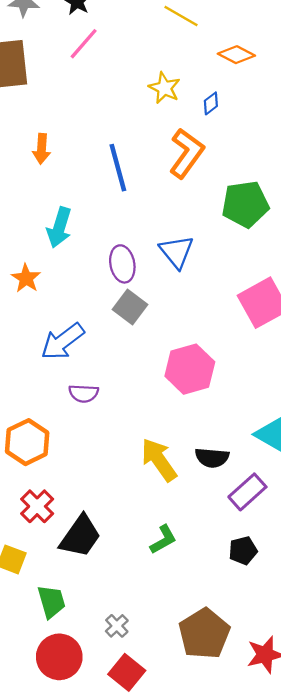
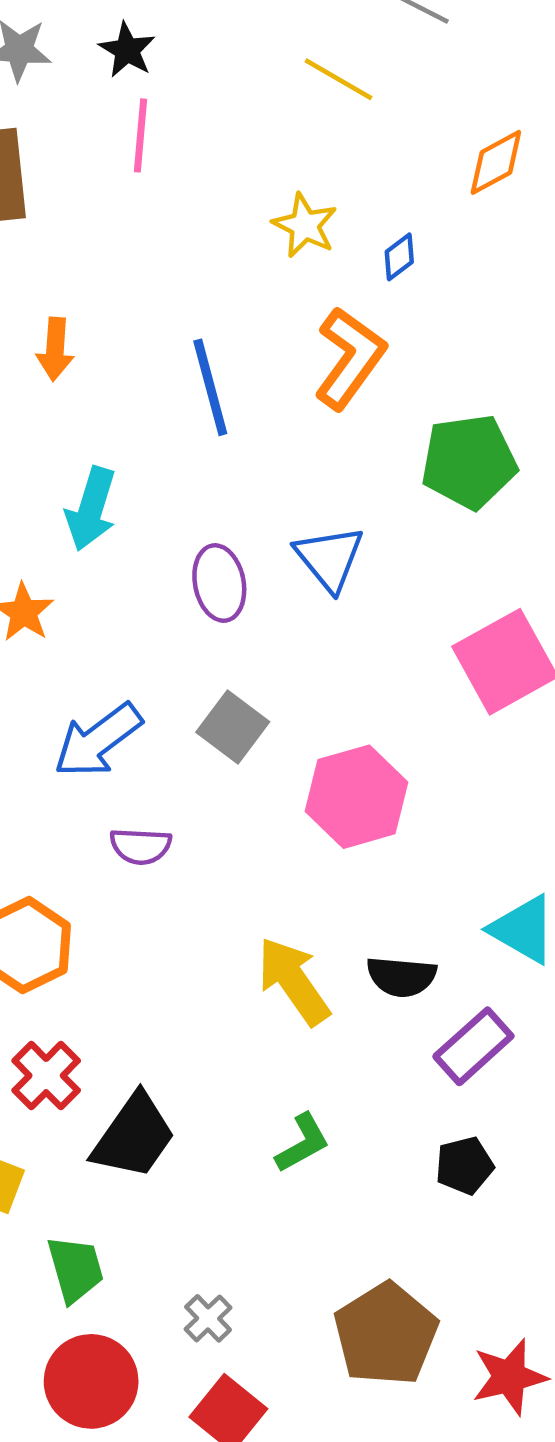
pink line: (84, 44) -> (141, 135), turned -36
orange diamond: (236, 55) -> (496, 162), moved, turned -56
gray square: (130, 307) -> (233, 727), moved

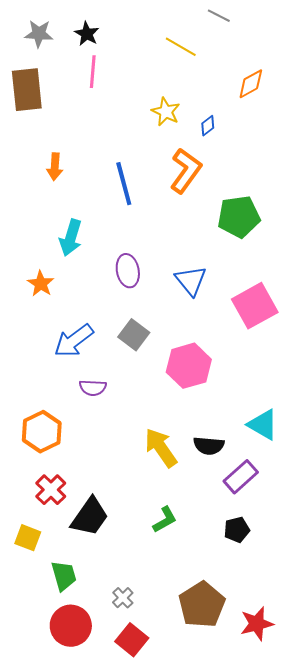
blue triangle: (329, 558) -> (191, 281), moved

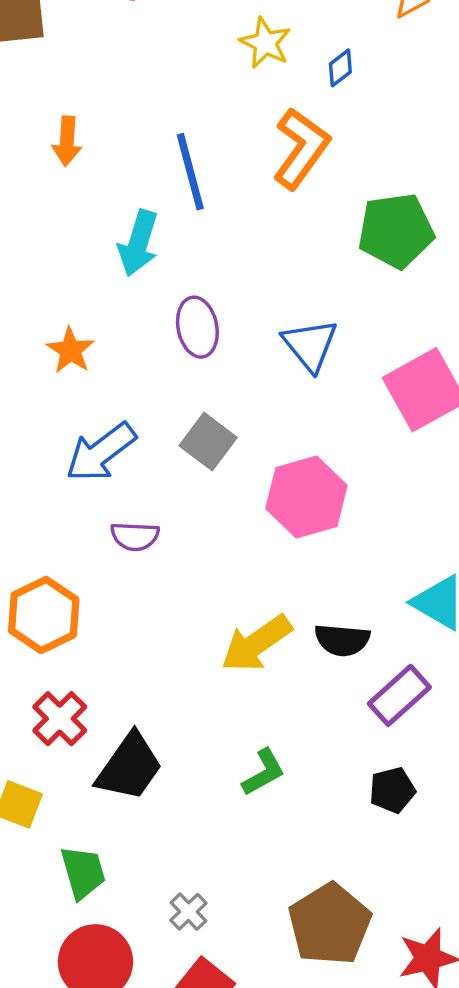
cyan arrow: (71, 238) -> (138, 243), moved
orange star: (41, 284) -> (70, 350), moved
yellow arrow: (161, 448) -> (256, 644), turned -90

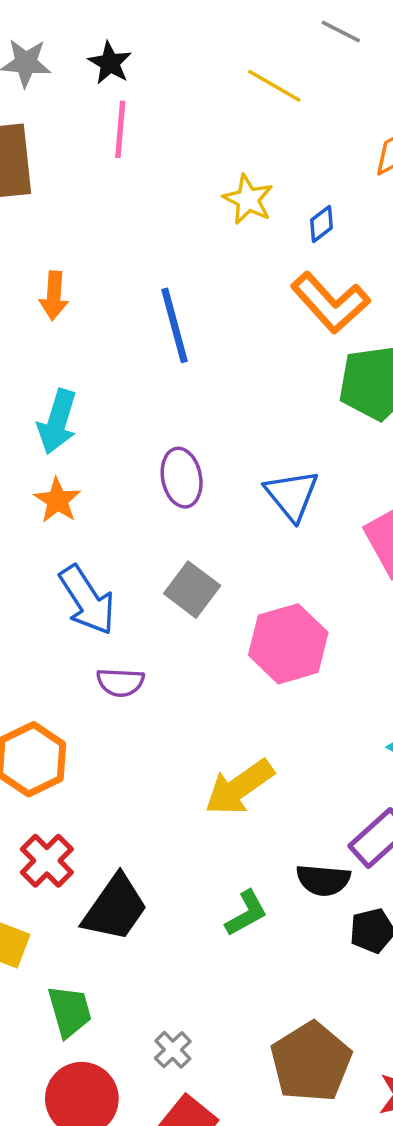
orange L-shape: (301, 148) -> (330, 303), moved, turned 102
cyan arrow: (138, 243) -> (57, 422), moved
blue arrow: (101, 452) -> (87, 600), turned -86
black semicircle: (342, 640) -> (323, 880), moved

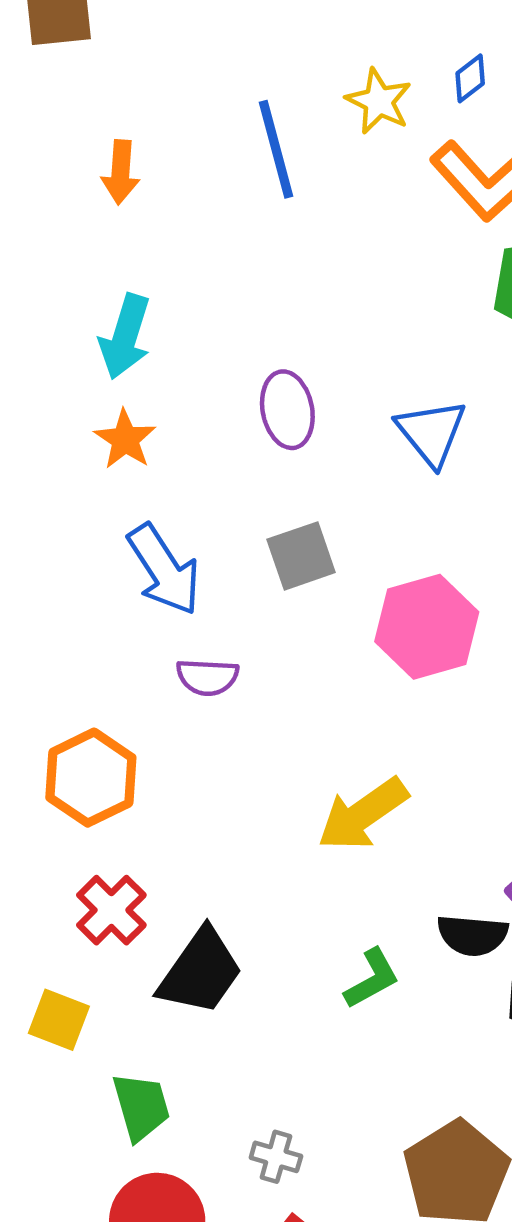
yellow star: (248, 199) -> (379, 101), moved
blue line: (175, 325) -> (276, 149), moved
gray square: (192, 590) -> (301, 556), turned 34
gray cross: (173, 1050) -> (276, 1157), turned -30

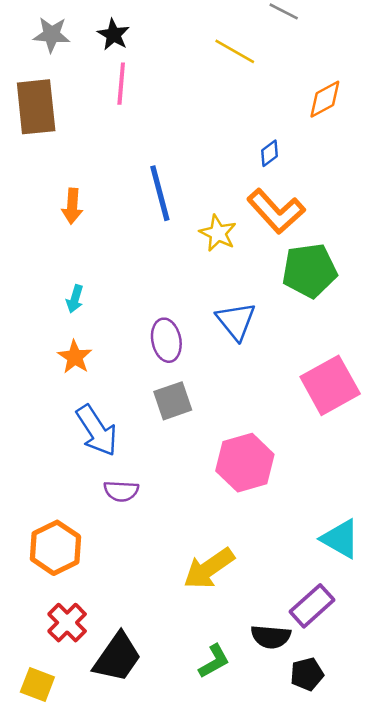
yellow star: (379, 101) -> (218, 233), moved
cyan arrow: (125, 337) -> (75, 299), size x0.6
blue triangle: (431, 433) -> (236, 321), moved
gray square: (301, 556) -> (173, 401), moved

